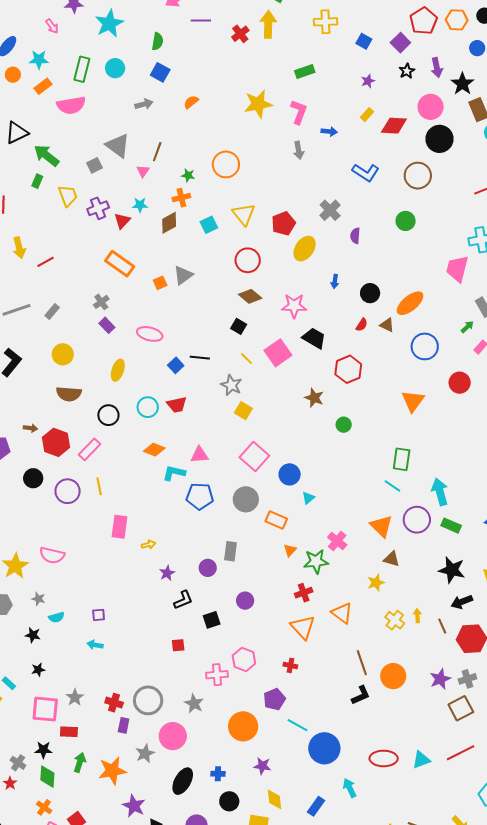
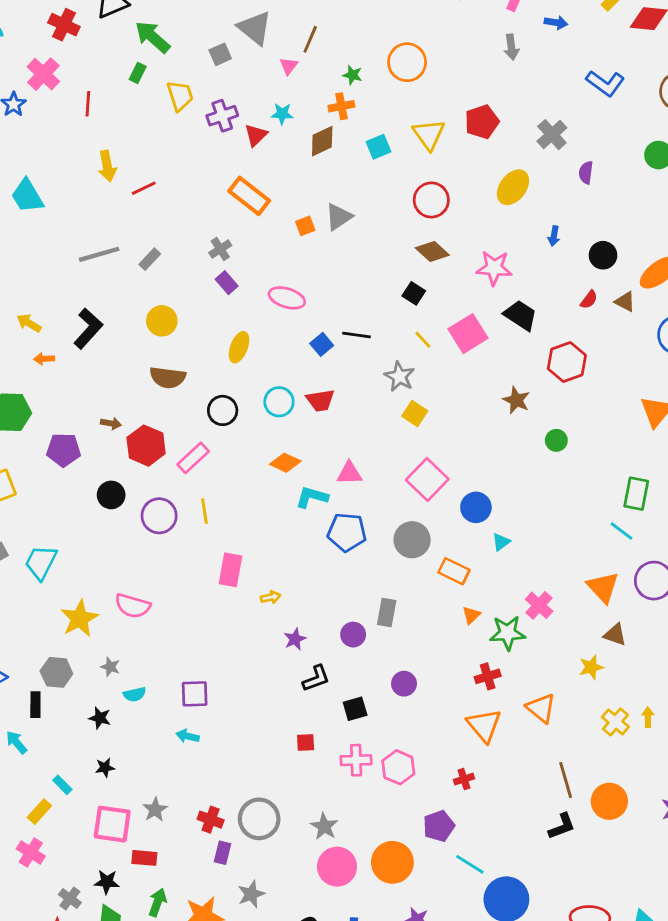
red pentagon: (283, 223) -> (482, 122), moved
purple square: (99, 615) -> (195, 694), size x1.5
red cross: (290, 665) -> (464, 779), turned -32
pink cross: (217, 675) -> (356, 760), moved
pink circle: (173, 736) -> (337, 867), moved

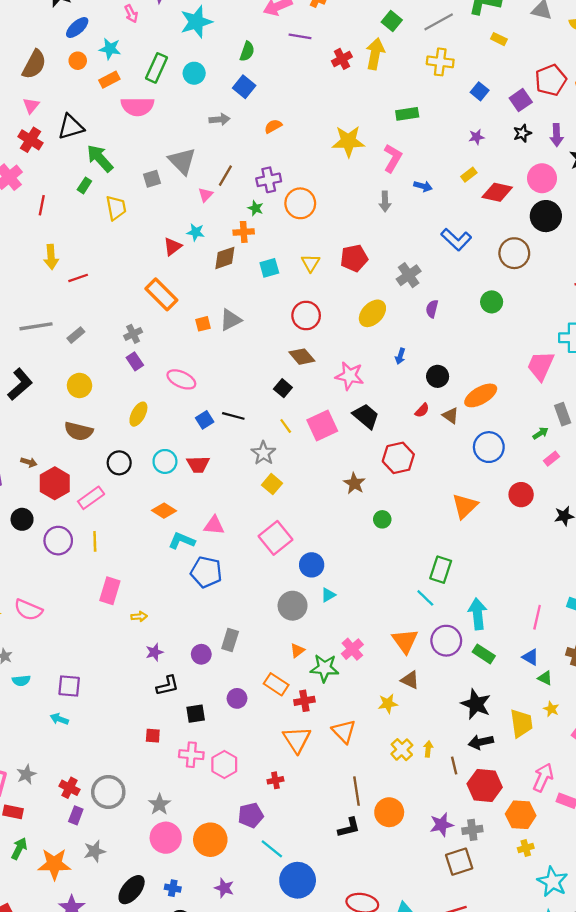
purple cross: (222, 116) -> (269, 180), moved
yellow triangle: (429, 134) -> (311, 263), size x0.7
gray circle: (412, 540) -> (293, 606), moved
orange rectangle: (454, 571) -> (276, 684), moved

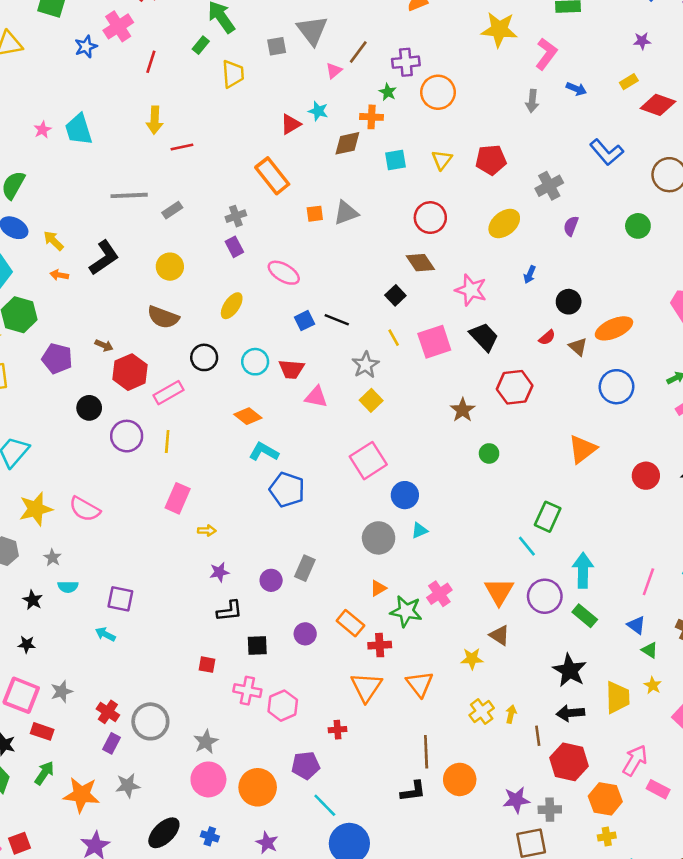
red circle: (521, 495) -> (646, 476), moved
pink triangle: (214, 525) -> (316, 397), moved

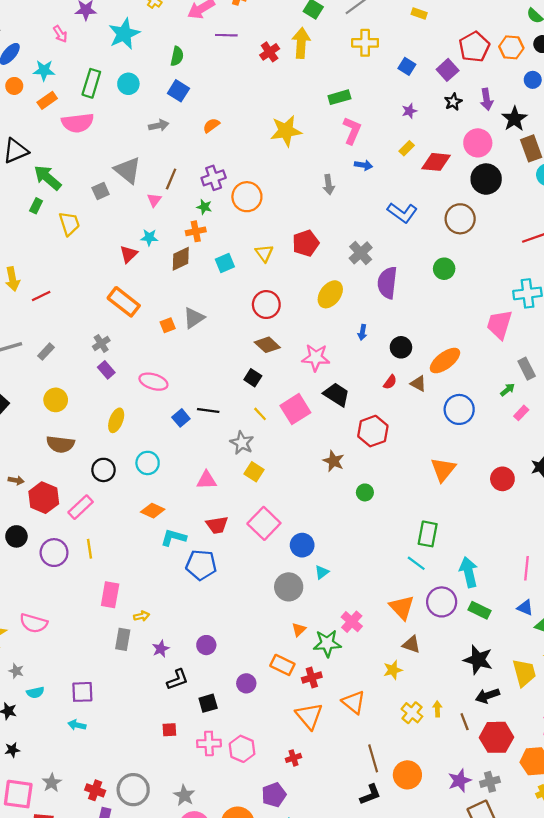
pink L-shape: (546, 54) -> (352, 131), moved
purple semicircle: (571, 226) -> (387, 283), size x1.8
red trapezoid: (292, 369) -> (217, 525), moved
gray rectangle: (305, 568) -> (123, 639), moved

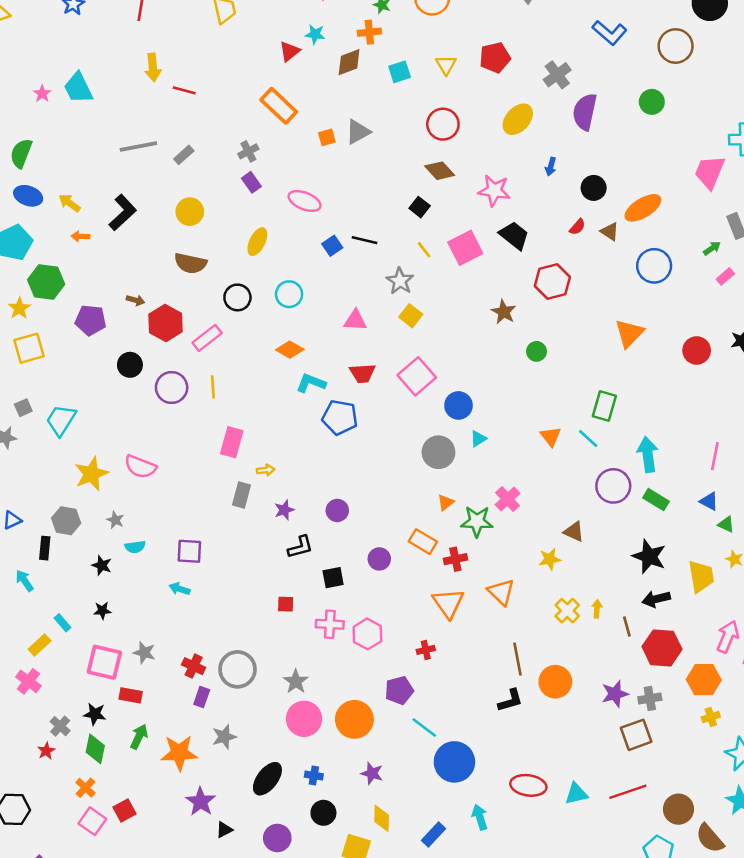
red line: (41, 296) -> (184, 90), turned 36
orange triangle: (402, 607) -> (551, 436), moved, size x0.7
gray star: (52, 783) -> (144, 653), turned -30

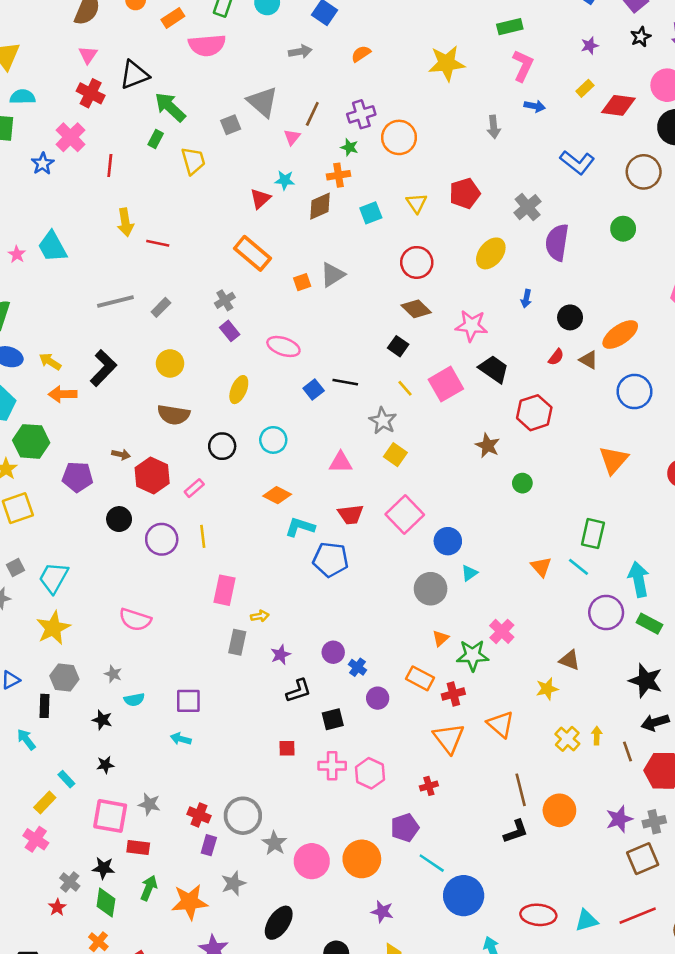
orange arrow: (80, 236) -> (63, 394), size x1.5
pink rectangle: (207, 338) -> (194, 488), size x0.7
yellow star: (91, 474) -> (53, 628), moved
gray star: (296, 681) -> (274, 843), moved
blue cross: (314, 775) -> (357, 667), moved, turned 30

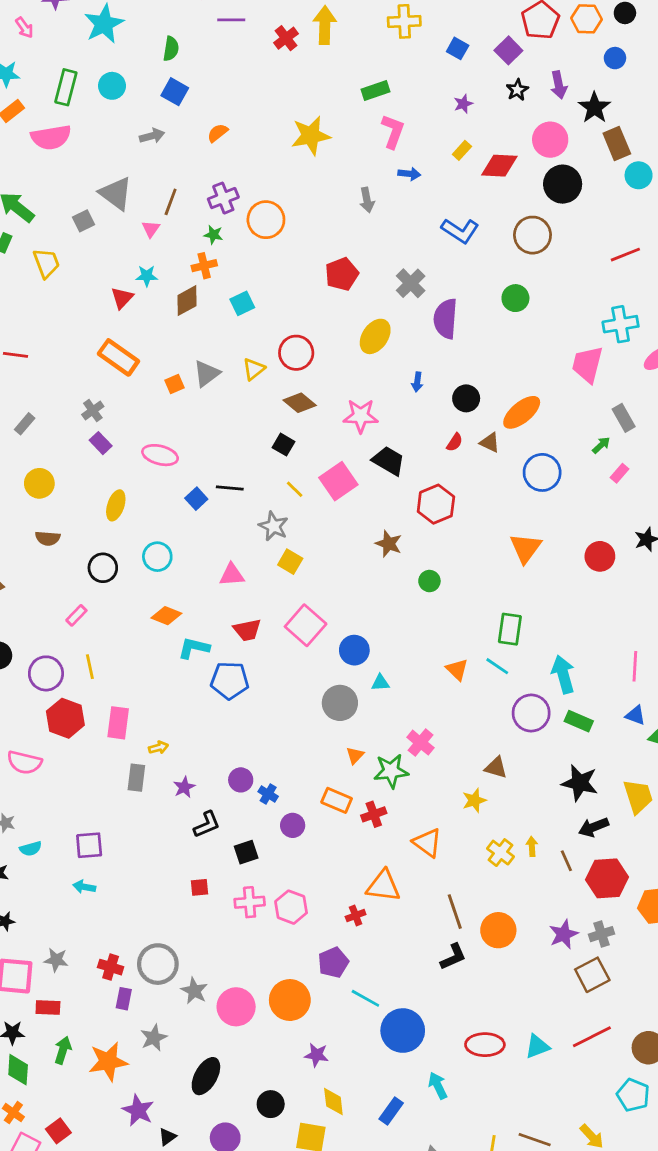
yellow triangle: (416, 203) -> (254, 369), moved, turned 30
brown semicircle: (174, 415) -> (48, 538), size x0.7
red hexagon: (152, 475) -> (65, 718), moved
cyan triangle: (469, 573) -> (380, 683), turned 36
orange triangle: (449, 738) -> (383, 886), moved, turned -40

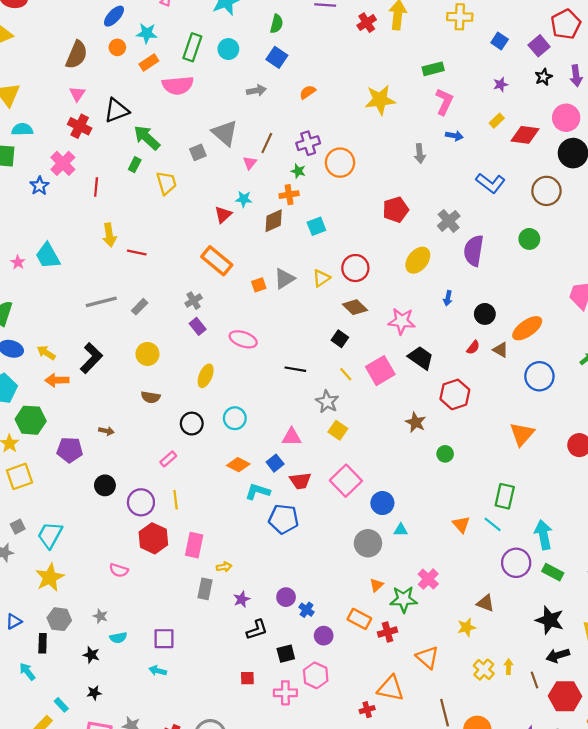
blue square: (196, 499) -> (275, 463), moved
pink semicircle: (24, 762) -> (119, 570), size x0.7
pink hexagon: (291, 907) -> (316, 675), moved

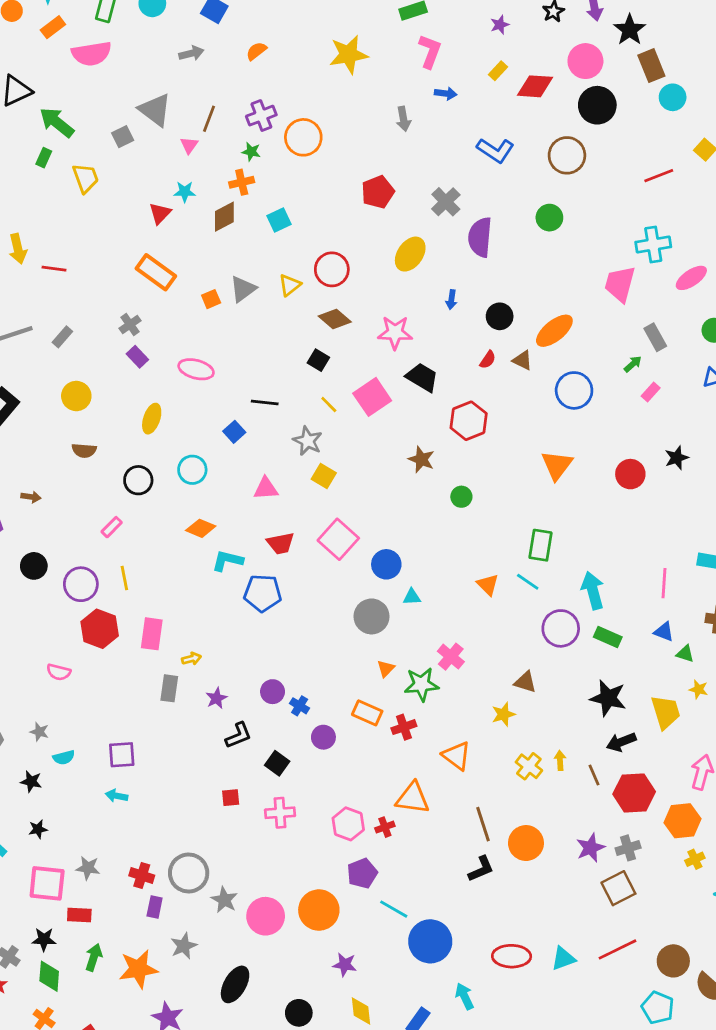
blue square: (275, 463) -> (234, 432), moved
black square: (286, 654) -> (277, 763), turned -36
pink hexagon: (316, 675) -> (348, 824), moved

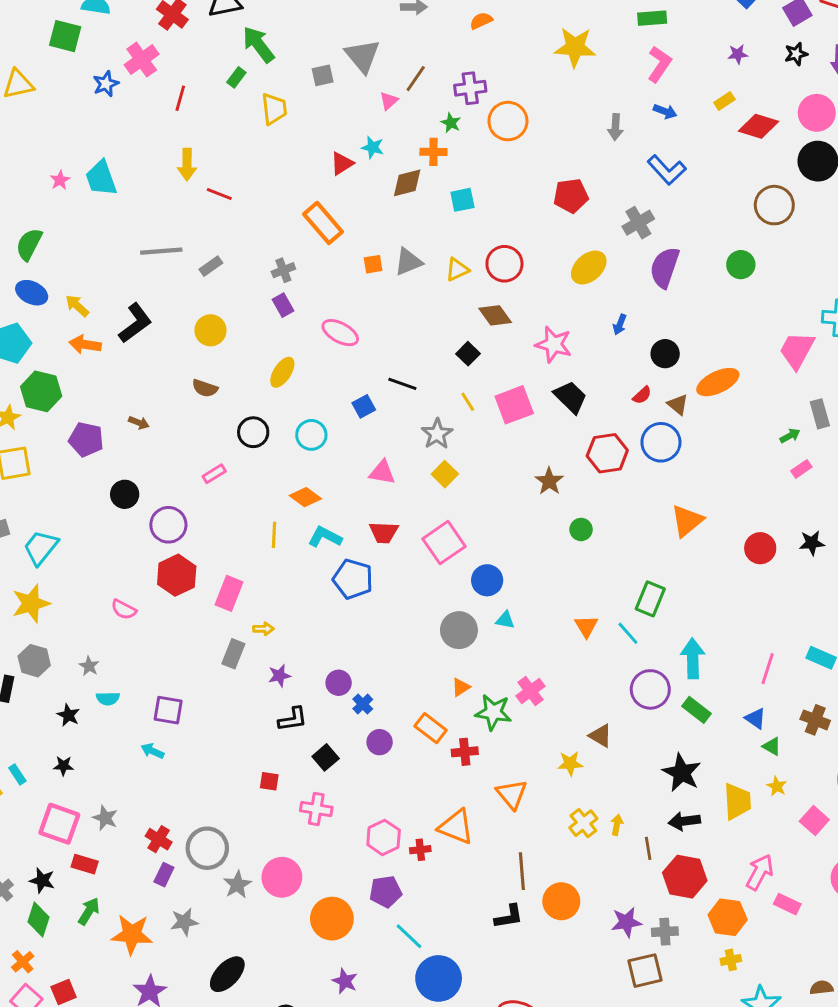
blue L-shape: (495, 150) -> (667, 170), moved
blue circle: (574, 390) -> (661, 442), moved
yellow line: (124, 578) -> (274, 535), moved
pink circle: (266, 916) -> (282, 877), moved

